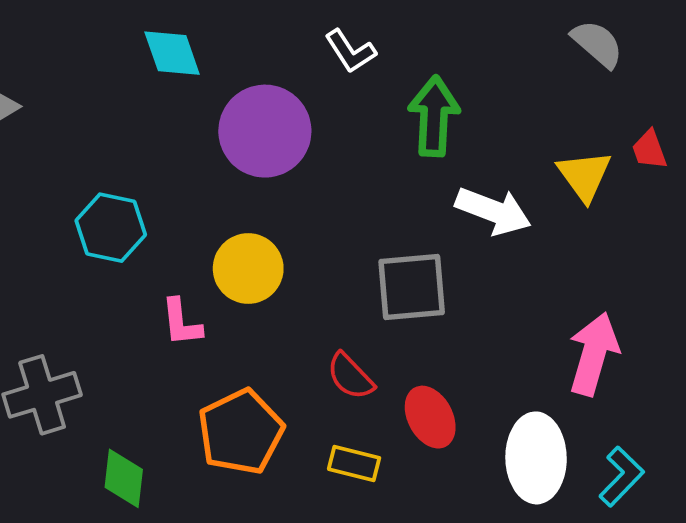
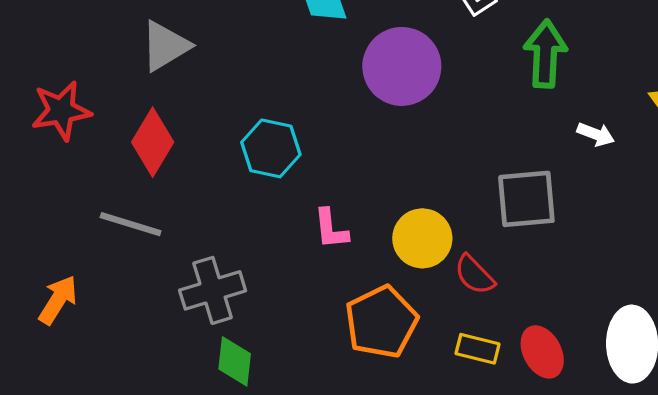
white arrow: (493, 211) -> (596, 134), size x0.6
yellow circle: (248, 269) -> (422, 238), moved
red ellipse: (430, 417) -> (542, 352), moved
green diamond: (124, 478) -> (235, 361), moved

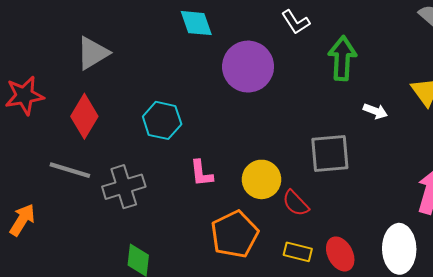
gray cross: (213, 290) -> (124, 187), moved

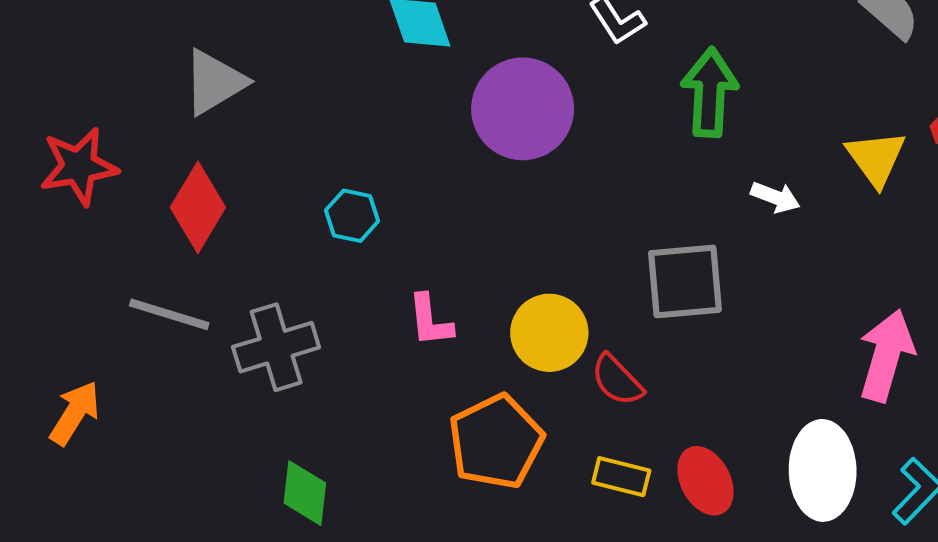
cyan hexagon: (162, 120) -> (352, 216), size x0.7

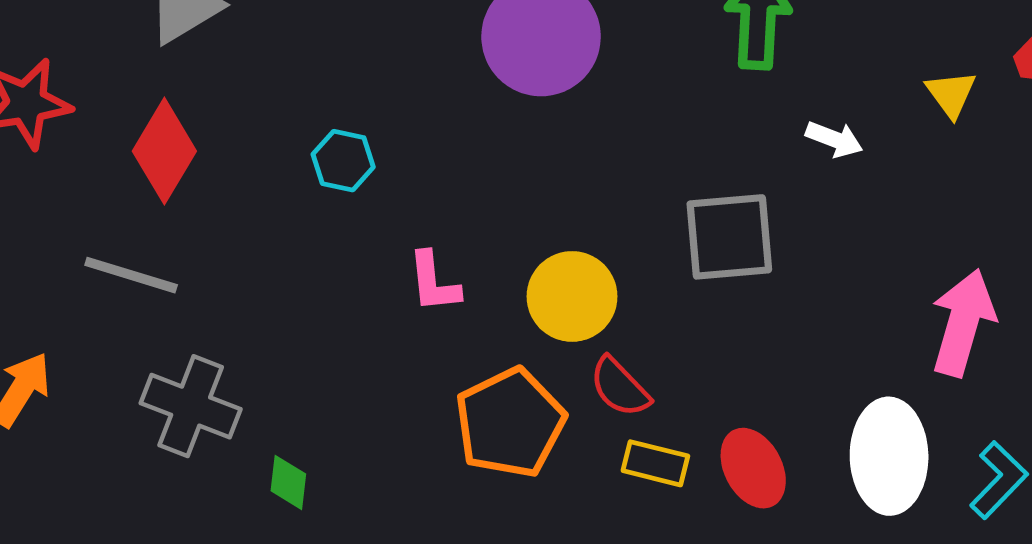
yellow triangle: (876, 158) -> (951, 94), size x0.7
gray cross: (276, 347) -> (191, 406), moved, turned 38
red semicircle: (617, 380) -> (620, 387), moved
green diamond: (305, 493) -> (288, 482), size x0.7

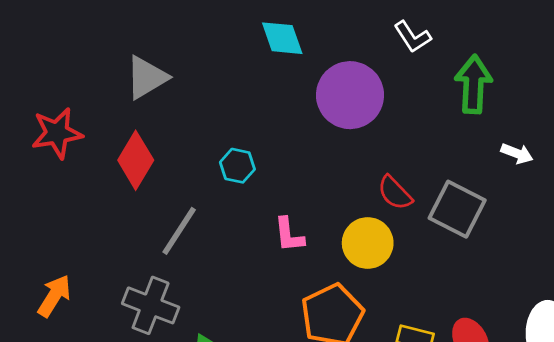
gray square: (729, 237) -> (457, 209), turned 32
gray line: (131, 275) -> (179, 231), moved, turned -74
red semicircle: (620, 387) -> (395, 193), moved

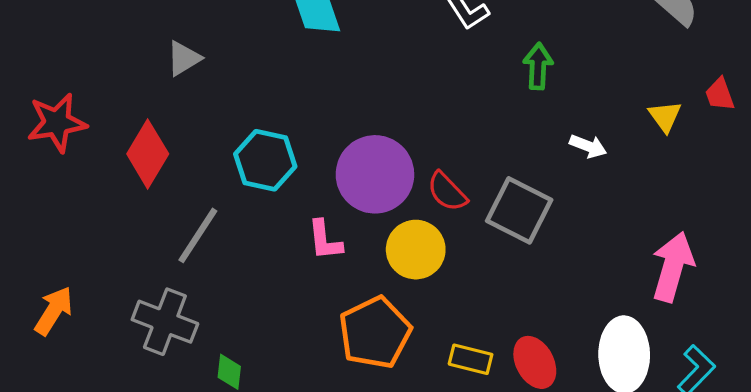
gray triangle: (147, 77) -> (184, 58), moved, size x0.7
green arrow: (473, 84) -> (538, 66), size x0.7
purple circle: (350, 95) -> (375, 174), moved
cyan hexagon: (237, 166) -> (265, 160), size x1.5

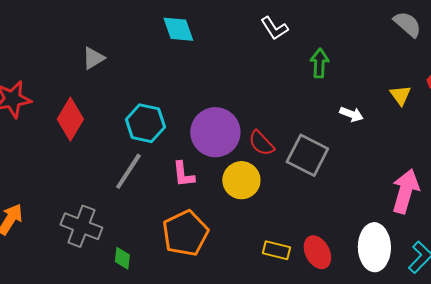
gray line: (198, 235) -> (128, 171), moved
orange pentagon: (375, 333) -> (185, 233), moved

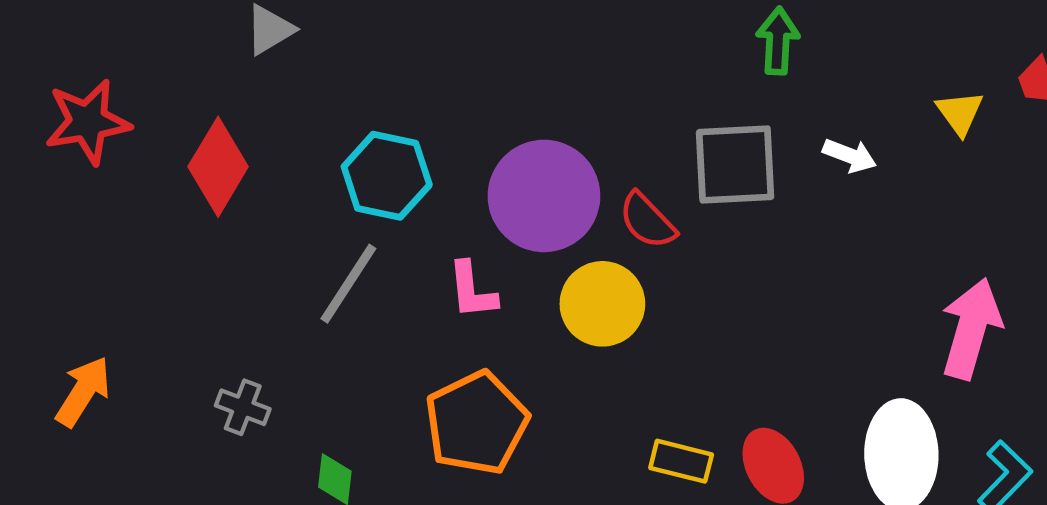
gray square: (307, 155) -> (735, 164), moved, turned -30
gray cross: (81, 226) -> (243, 407), size x0.6

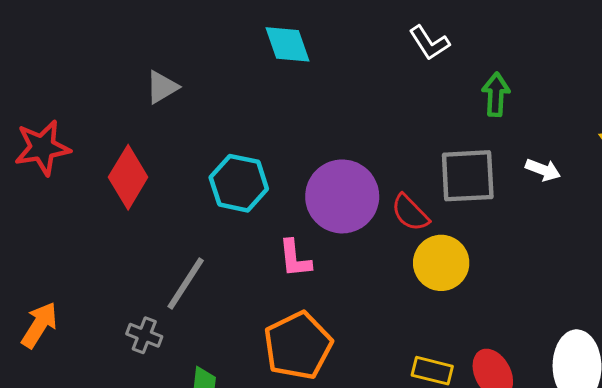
gray line: (348, 284) -> (186, 284), moved
yellow circle: (602, 304) -> (441, 263), moved

